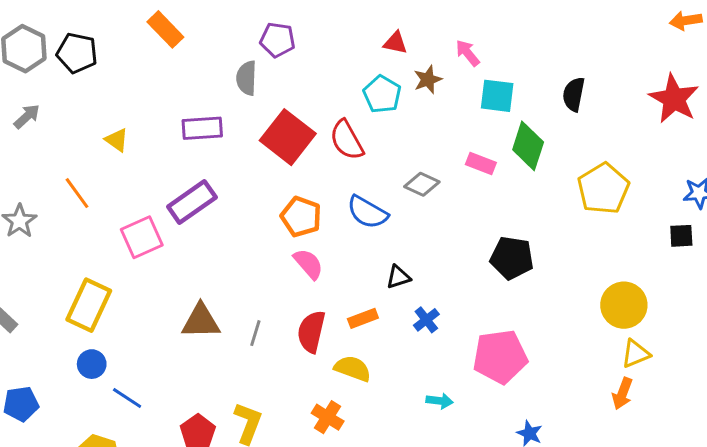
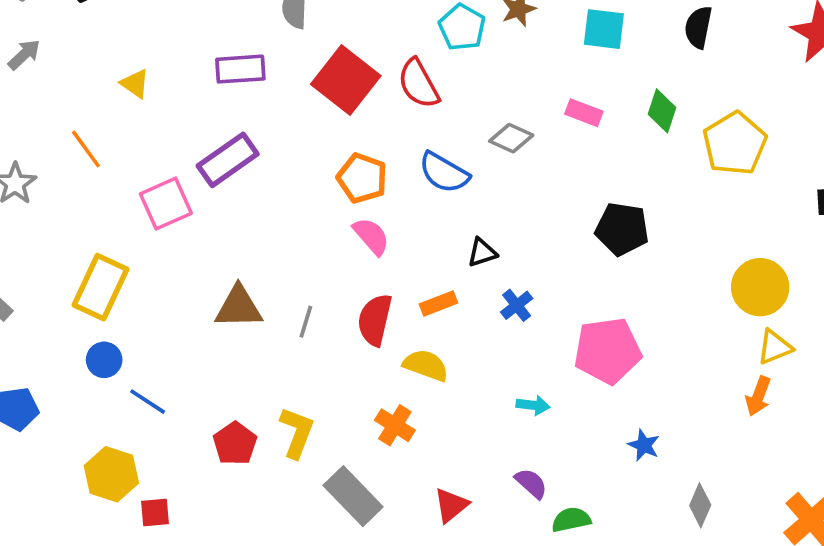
green diamond: (528, 146) -> (662, 111), moved, size x0.7

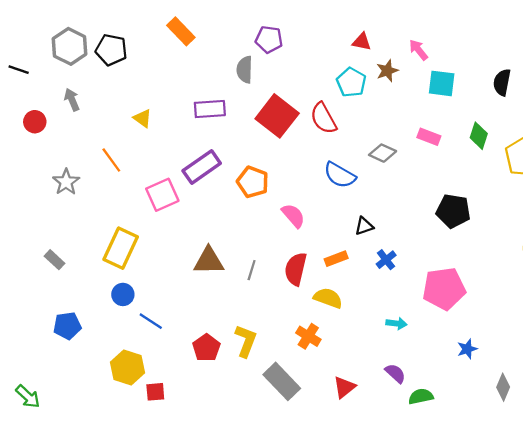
gray arrow: (24, 55) -> (72, 100), turned -70
orange pentagon: (362, 178) -> (253, 182), moved
blue star: (644, 445) -> (467, 349), turned 30

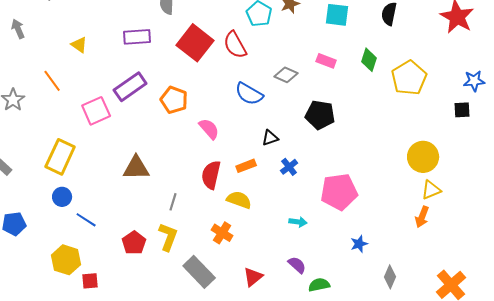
black pentagon: (453, 211) -> (320, 115), moved
gray line: (252, 270) -> (173, 202), moved

